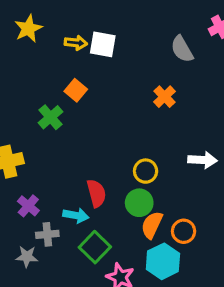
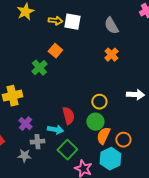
gray semicircle: (182, 49) -> (111, 26), moved

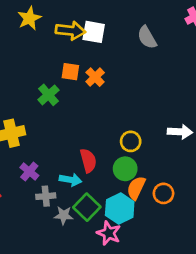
yellow arrow: (55, 21) -> (70, 31), size x1.5
orange square: (55, 51) -> (70, 72), turned -32
orange cross: (111, 55) -> (95, 77), moved
gray star: (24, 156) -> (64, 215), moved
cyan hexagon: (110, 159) -> (120, 208), moved

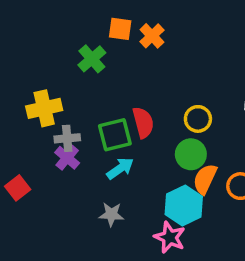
red semicircle: (88, 161) -> (143, 122), moved
cyan arrow: (70, 180) -> (120, 168), turned -45
gray cross: (46, 196) -> (67, 138), moved
green square: (87, 207) -> (115, 135), moved, turned 32

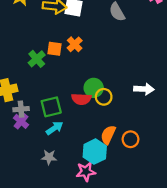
orange square: (120, 29) -> (55, 49), moved
red semicircle: (143, 122) -> (81, 99), moved, turned 108
green circle: (191, 154) -> (94, 88), moved
pink star: (170, 237) -> (86, 172), turned -30

